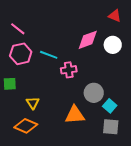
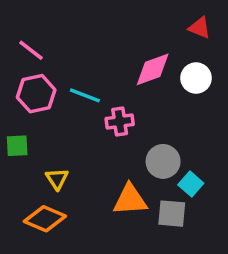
gray square: (111, 127) -> (172, 214), moved

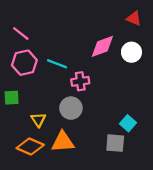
gray circle: (163, 161) -> (71, 108), moved
orange triangle: (130, 200) -> (63, 142), moved

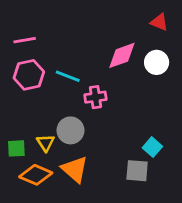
pink line: (21, 34) -> (25, 40), turned -48
green square: (12, 98) -> (16, 148), moved
gray circle: (71, 108) -> (70, 130), moved
orange triangle: (63, 142) -> (75, 169), turned 45

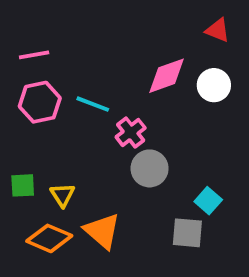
pink cross: (95, 97) -> (131, 132), turned -30
gray circle: (70, 130) -> (150, 168), moved
green square: (16, 148) -> (23, 185), moved

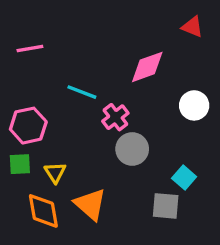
white circle: (214, 85) -> (194, 105), moved
pink hexagon: (40, 102) -> (28, 126), moved
orange diamond: (49, 238) -> (43, 211), turned 57

